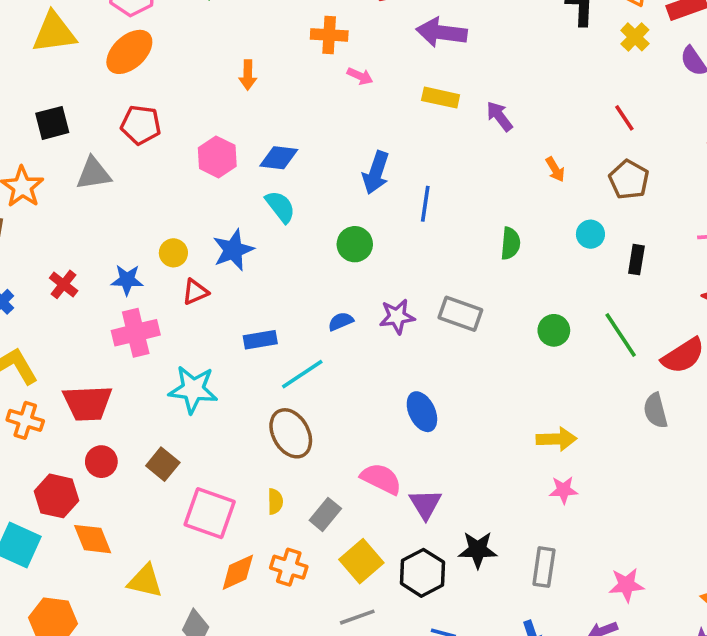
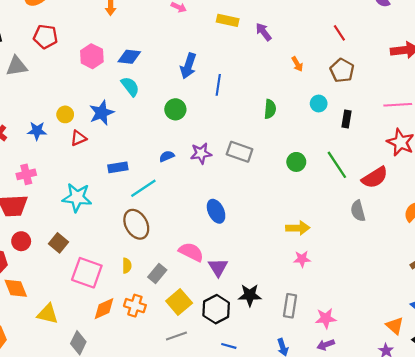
pink cross: (136, 333) -> (26, 174), moved, size x0.7
pink star: (626, 585) -> (326, 318), moved

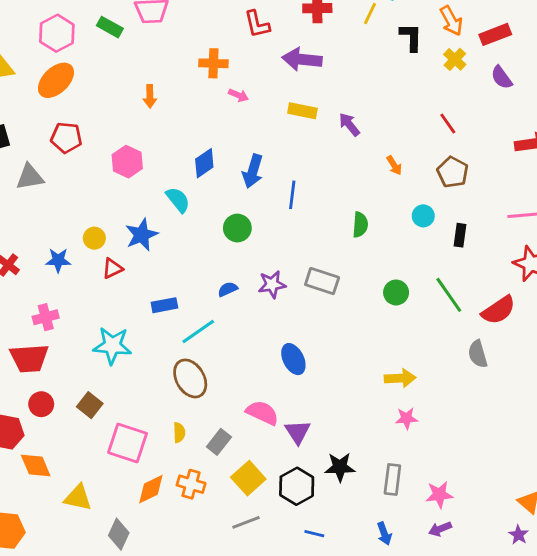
blue diamond: (129, 57) -> (204, 163), moved, turned -40

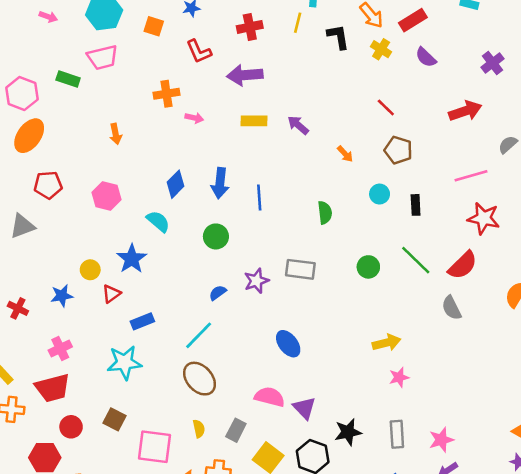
blue rectangle: (164, 305) -> (142, 321), moved

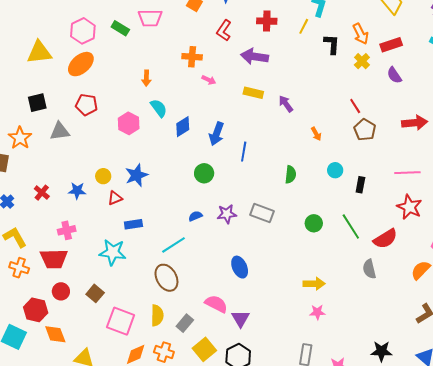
red L-shape: (199, 51) -> (224, 31), turned 45
brown pentagon: (398, 150) -> (365, 130), moved
cyan semicircle: (158, 221) -> (159, 108), moved
yellow semicircle: (199, 429) -> (157, 315), size x1.5
black star: (348, 432) -> (381, 351), moved

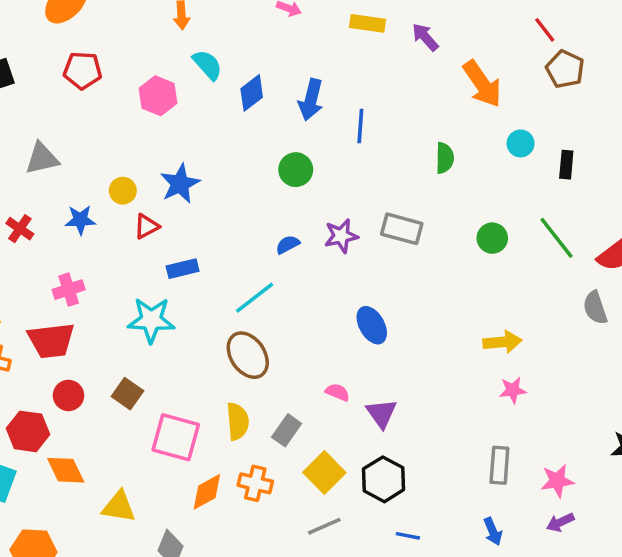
gray triangle: (60, 131) -> (42, 159), moved
orange arrow: (316, 134) -> (482, 84), size x2.0
pink semicircle: (216, 304) -> (337, 392), size x0.6

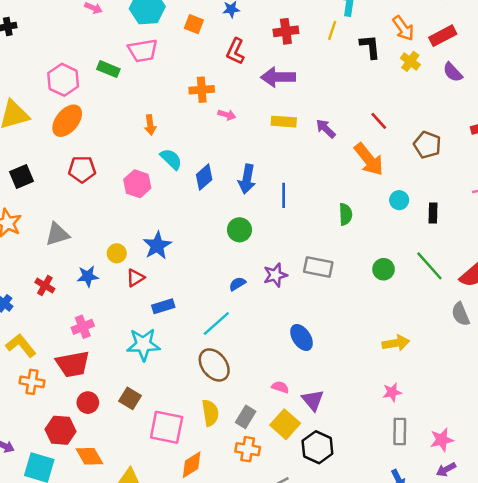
red line: (545, 30) -> (379, 121), moved
pink star: (513, 390) -> (392, 392), moved
yellow square: (324, 472) -> (285, 424), moved
orange cross: (255, 483) -> (248, 449), moved

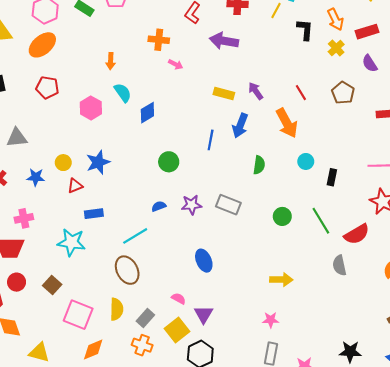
yellow rectangle: (284, 122) -> (224, 94), moved
brown pentagon: (427, 145) -> (343, 93), moved
blue arrow: (247, 179) -> (240, 125), moved

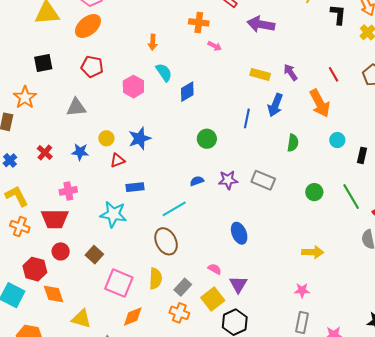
gray triangle: (17, 138) -> (76, 107), moved

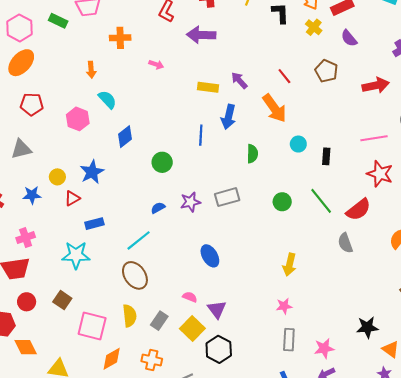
orange cross: (199, 22) -> (120, 38), moved
blue diamond: (187, 92) -> (125, 137), moved
gray rectangle: (263, 180) -> (227, 197), turned -30
yellow arrow: (313, 252) -> (289, 265), turned 110
orange cross: (179, 313) -> (152, 360), moved

